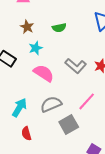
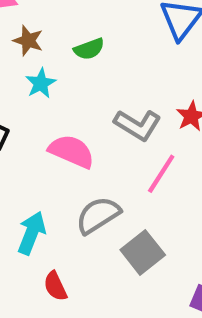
brown star: (27, 27) -> (28, 41), moved
cyan star: (36, 48) -> (41, 83), moved
pink line: (87, 101) -> (161, 174), moved

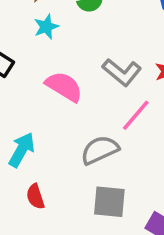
gray semicircle: (98, 215) -> (100, 150), moved
gray square: (143, 252) -> (109, 202), moved, turned 36

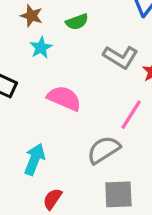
gray L-shape: (122, 72) -> (121, 57), moved
red semicircle: (35, 196) -> (52, 199), turned 60

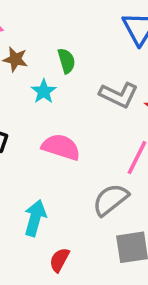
green semicircle: (77, 22) -> (66, 61), turned -80
cyan star: (41, 48) -> (44, 91), moved

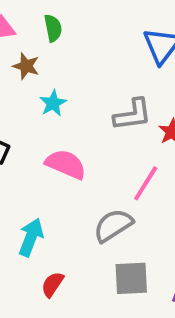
green semicircle: (66, 61) -> (53, 28), moved
gray L-shape: (119, 95) -> (133, 115), turned -39

